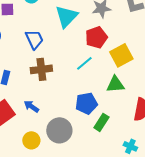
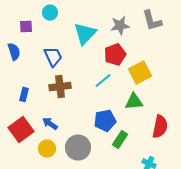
yellow circle: (31, 140) -> (47, 149), moved

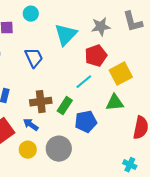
brown cross: (60, 87) -> (41, 102), moved
green rectangle: (120, 140) -> (65, 106), moved

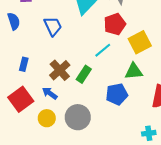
brown cross: (41, 102) -> (60, 70), turned -35
blue pentagon: (86, 122) -> (117, 94), moved
cyan cross: (130, 165) -> (149, 133), turned -32

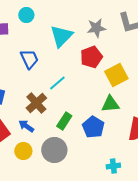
cyan line: (103, 50) -> (57, 83), moved
green rectangle: (84, 74) -> (64, 121), moved
blue pentagon: (117, 94) -> (93, 127), turned -30
cyan cross: (149, 133) -> (113, 166), moved

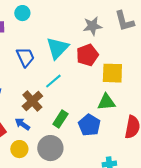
cyan triangle: (61, 36) -> (57, 48), moved
yellow square: (116, 75) -> (112, 73), turned 30

